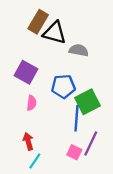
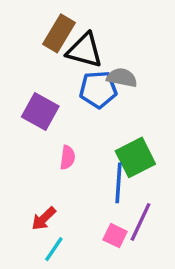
blue pentagon: (63, 86) -> (98, 89), moved
pink semicircle: (32, 103) -> (68, 157), moved
red arrow: (28, 141) -> (44, 219), turned -119

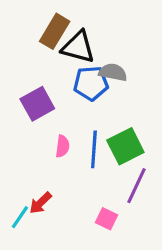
purple square: (40, 112) -> (37, 104), turned 32
blue line: (118, 183) -> (94, 149), moved
purple line: (141, 222) -> (136, 186), moved
cyan line: (54, 249) -> (20, 217), moved

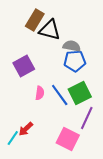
blue pentagon: (91, 83) -> (75, 61), moved
blue line: (94, 149) -> (60, 95), turned -40
pink square: (107, 219) -> (68, 139), size x1.6

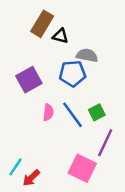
black triangle: (50, 30) -> (60, 36), size x0.6
blue pentagon: (75, 61) -> (72, 74), moved
green square: (80, 93) -> (97, 112), size x0.6
red arrow: (26, 129) -> (31, 178), moved

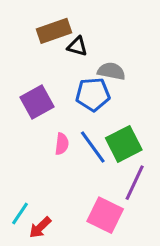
brown rectangle: (42, 24) -> (54, 31), turned 40
green square: (97, 112) -> (124, 144), size x1.6

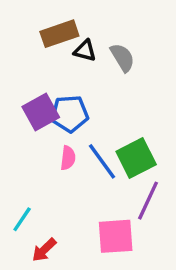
gray semicircle: (111, 71) -> (122, 58), moved, turned 48
blue pentagon: (93, 94) -> (70, 114), moved
cyan line: (20, 214) -> (22, 219), moved
pink square: (105, 215) -> (116, 236), turned -30

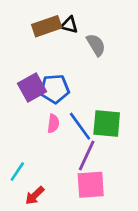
black triangle: (85, 51) -> (69, 25), moved
green square: (136, 158) -> (107, 123), turned 32
purple line: (148, 201) -> (87, 155), moved

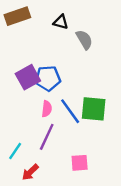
brown rectangle: (47, 26) -> (17, 16), moved
purple line: (87, 155) -> (47, 137), moved
pink square: (91, 185) -> (80, 163), size x0.7

